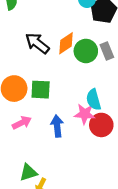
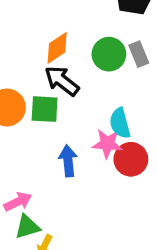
black arrow: (37, 43) -> (62, 81), moved
orange diamond: (66, 43) -> (57, 48), moved
pink arrow: (22, 123) -> (18, 202), moved

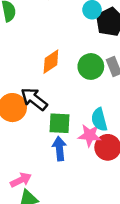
black arrow: (62, 81) -> (34, 99), moved
green square: (45, 109) -> (59, 123), moved

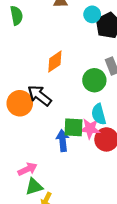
green circle: (91, 66) -> (94, 80), moved
green square: (59, 123) -> (74, 127), moved

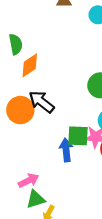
green semicircle: (16, 15) -> (16, 44), moved
orange diamond: (55, 62) -> (30, 65), moved

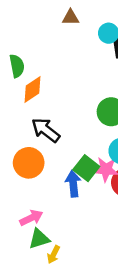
orange circle: (20, 110) -> (29, 163), moved
green square: (78, 136) -> (86, 168), turned 35

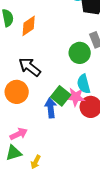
orange diamond: (33, 89) -> (29, 26), moved
green triangle: (39, 239) -> (14, 153), moved

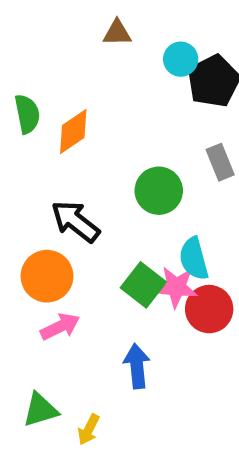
green circle: (80, 53) -> (159, 191), moved
blue arrow: (51, 108) -> (137, 366), moved
pink arrow: (19, 134) -> (60, 327), moved

